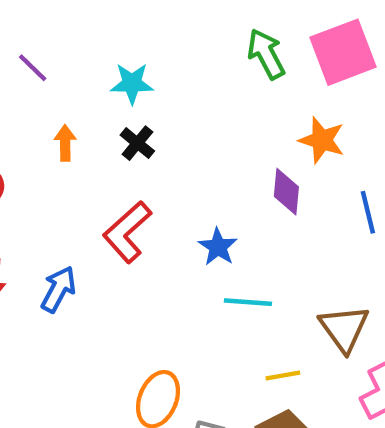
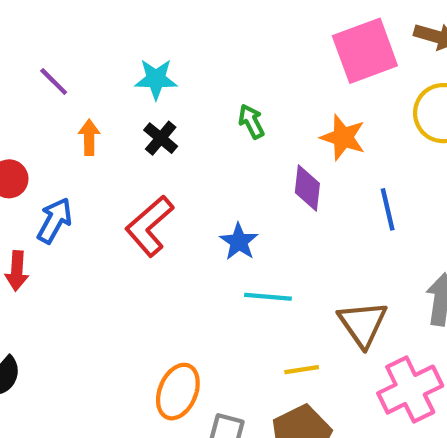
green arrow: (266, 54) -> (251, 121), moved, size x0.7
purple line: (33, 68) -> (54, 82), moved
blue arrow: (58, 289) -> (55, 220), moved

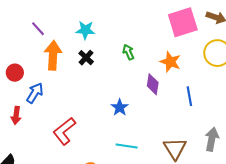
orange arrow: (89, 137) -> (53, 55), size x1.8
red L-shape: (149, 226) -> (64, 131), moved
cyan line: (268, 297) -> (127, 146), moved

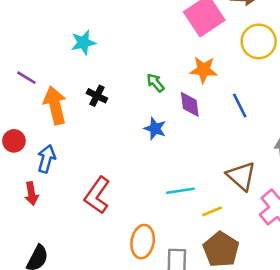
cyan star: (85, 30) -> (83, 43), moved
green arrow: (128, 52) -> (155, 83), moved
blue star: (120, 107) -> (155, 129), moved

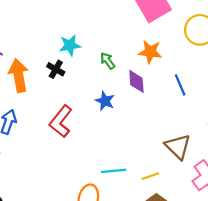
cyan star: (83, 43) -> (70, 45), moved
cyan line: (180, 191) -> (114, 171), moved
red L-shape: (97, 195) -> (61, 121), moved

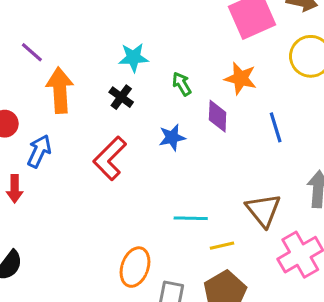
black cross: (56, 69) -> (121, 97), moved
blue star: (105, 101) -> (172, 137), turned 30
cyan line: (114, 171) -> (191, 218), moved

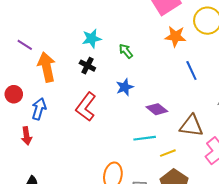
orange star: (240, 78) -> (175, 36), moved
purple diamond: (218, 116) -> (157, 109), moved, turned -45
brown triangle: (263, 210) -> (191, 126), turned -35

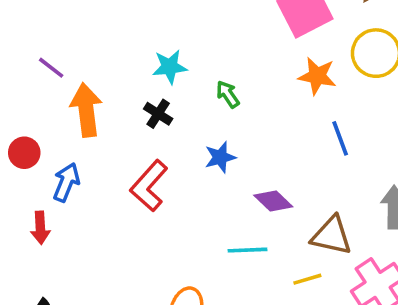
yellow line: (168, 153) -> (307, 279), moved

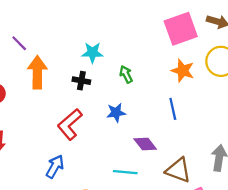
black cross: (158, 114) -> (81, 81), turned -30
blue line: (340, 138) -> (173, 109), moved
blue arrow: (66, 182) -> (55, 167), moved

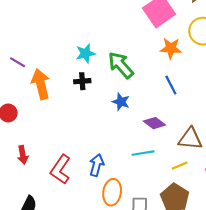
green arrow: (126, 74) -> (121, 65), size x1.8
blue star: (116, 113) -> (121, 102), turned -30
red L-shape: (70, 124) -> (60, 169), moved
blue arrow: (55, 167) -> (97, 165), moved

